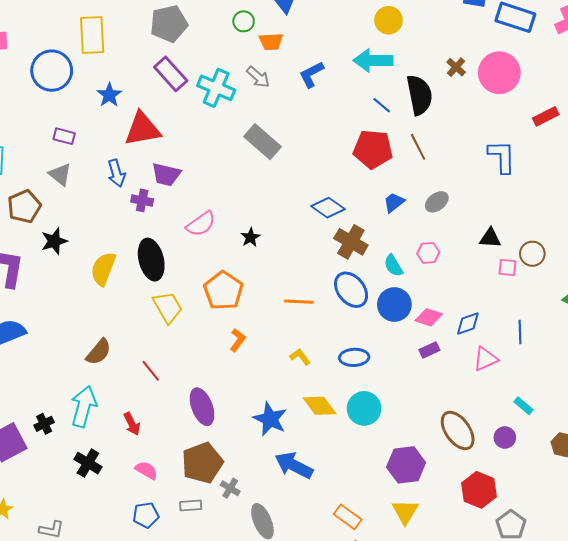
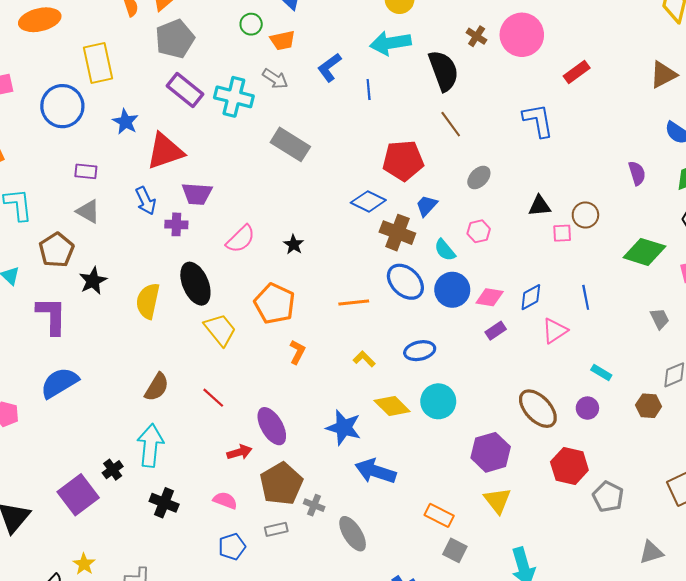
blue line: (382, 105) -> (369, 90), moved, turned 54
red pentagon: (373, 149) -> (403, 160), moved
blue trapezoid: (394, 202) -> (427, 206), moved
red arrow: (132, 424) -> (239, 452), moved, turned -70

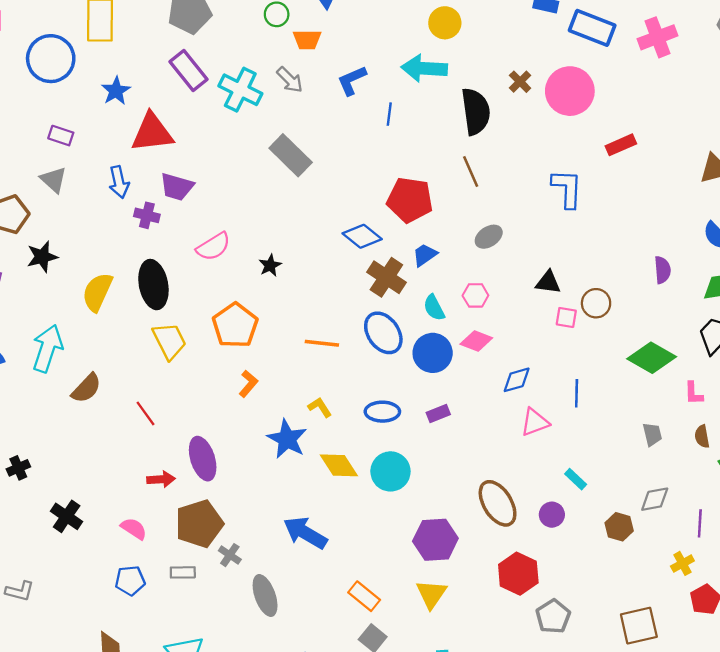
pink diamond: (490, 297) -> (476, 341), moved
purple rectangle: (496, 331) -> (438, 414), moved
blue star: (344, 428) -> (287, 439), moved
cyan arrow: (150, 445) -> (47, 348), moved

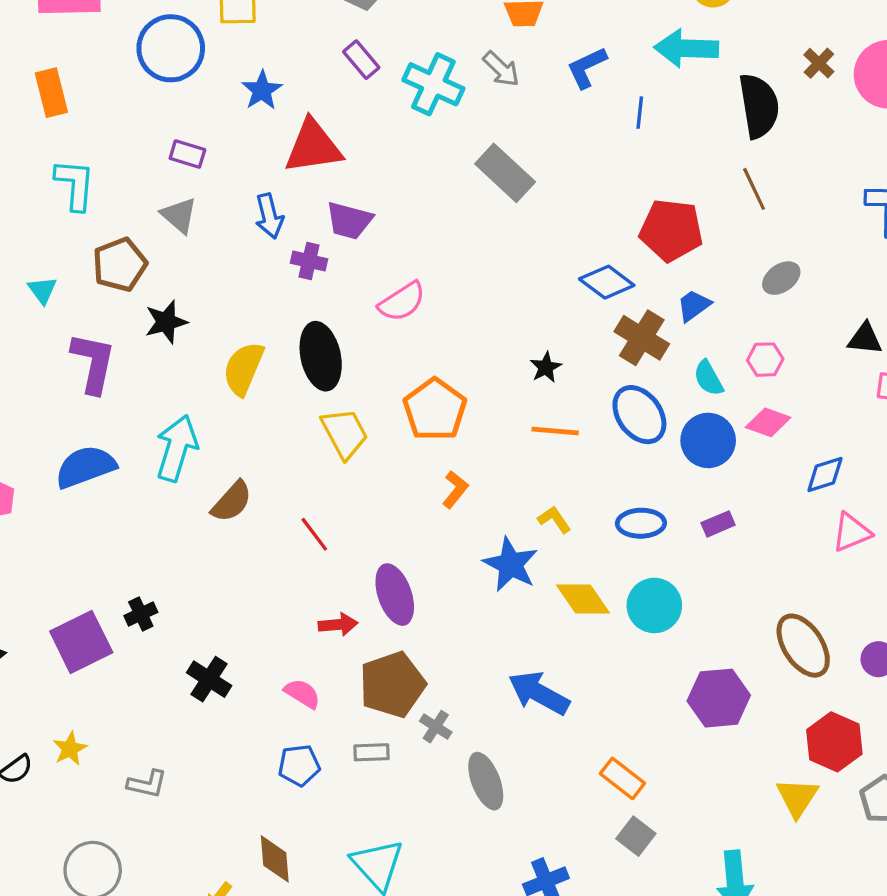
purple rectangle: (189, 70) -> (361, 60), size x0.7
black star: (270, 265) -> (546, 367), moved
yellow triangle: (431, 594) -> (797, 797), moved

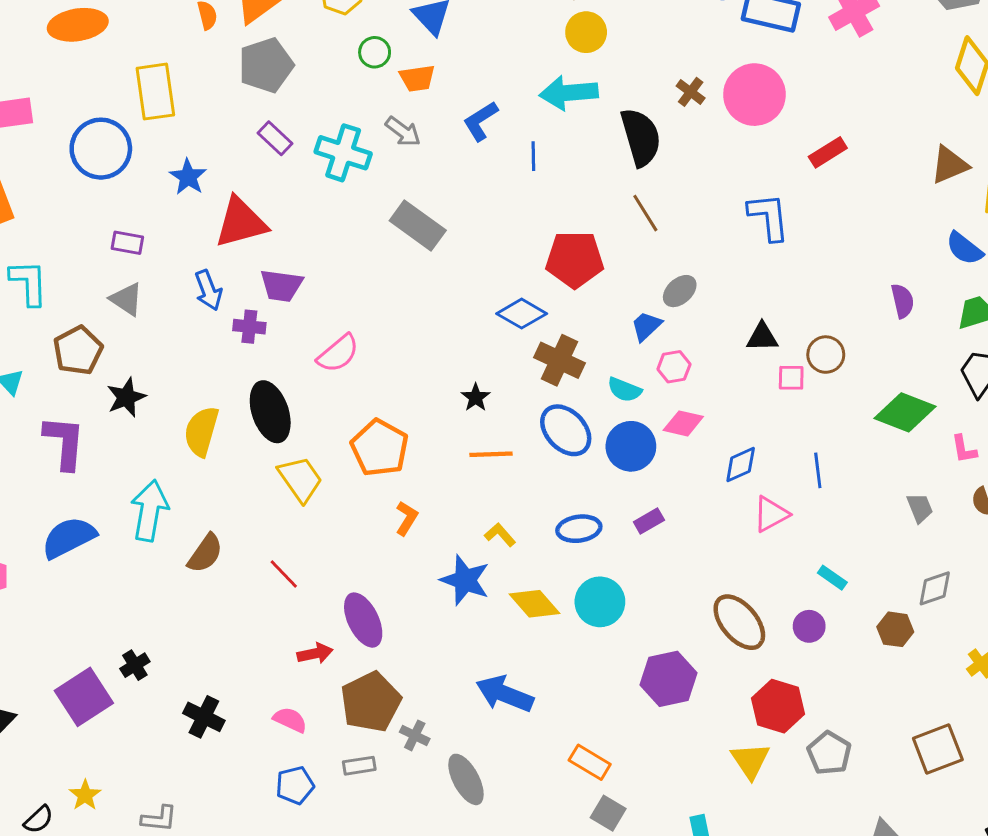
blue trapezoid: (694, 305) -> (646, 326), moved
cyan semicircle: (708, 378) -> (624, 390), turned -32

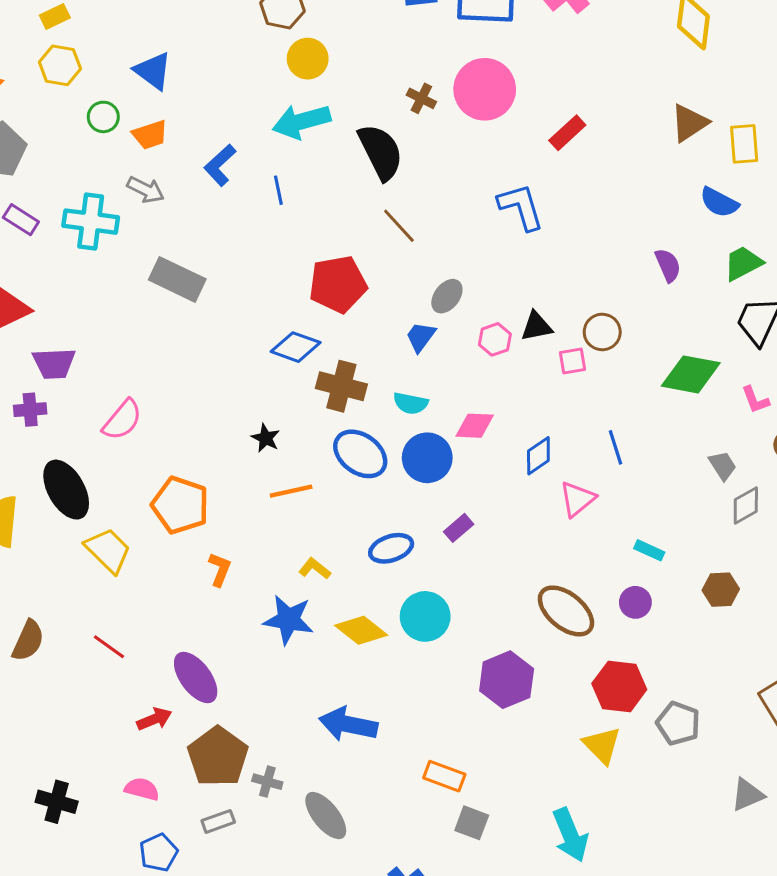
pink hexagon: (674, 367) -> (495, 339), moved
gray diamond: (935, 588) -> (746, 505), moved

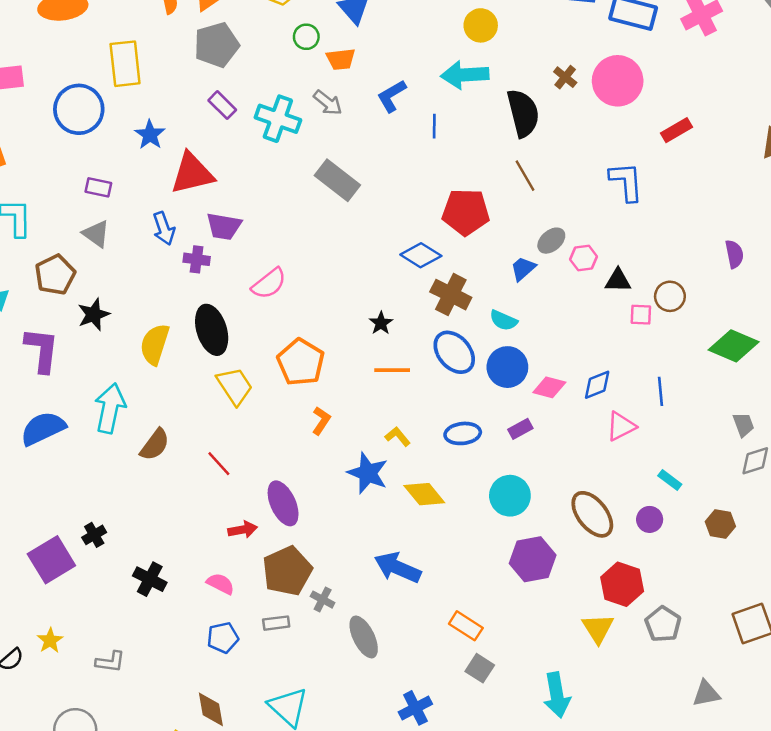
pink hexagon: (495, 339) -> (584, 258), moved
pink diamond: (475, 426) -> (549, 387), moved
cyan circle: (425, 616) -> (510, 496), moved

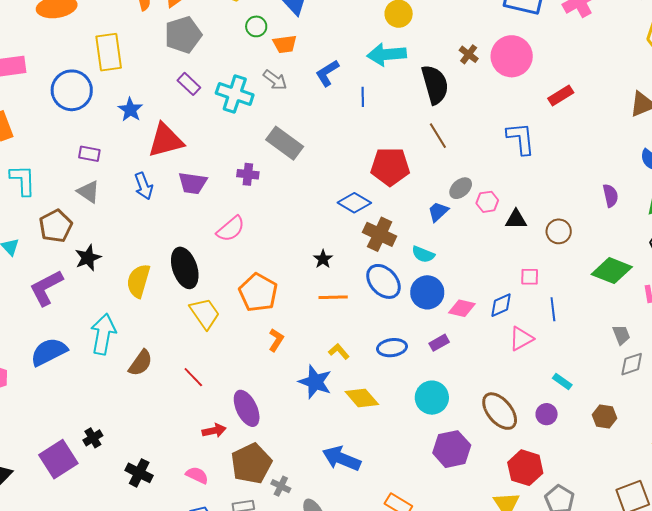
purple cross: (197, 259) -> (248, 174), moved
pink square: (641, 315) -> (530, 277), moved
purple L-shape: (42, 350) -> (46, 288), turned -123

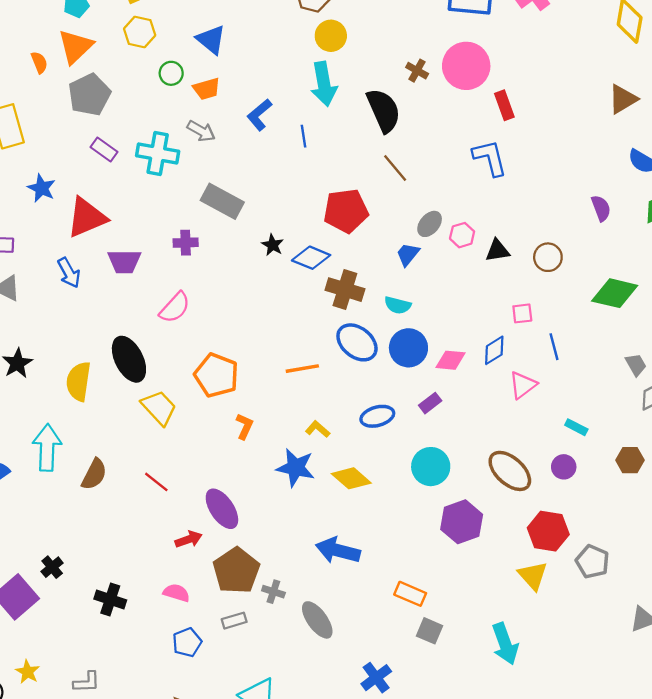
cyan arrow: (387, 54) -> (324, 84), turned -87
red rectangle: (561, 95) -> (504, 105), moved, turned -70
black star: (323, 259) -> (273, 245), moved

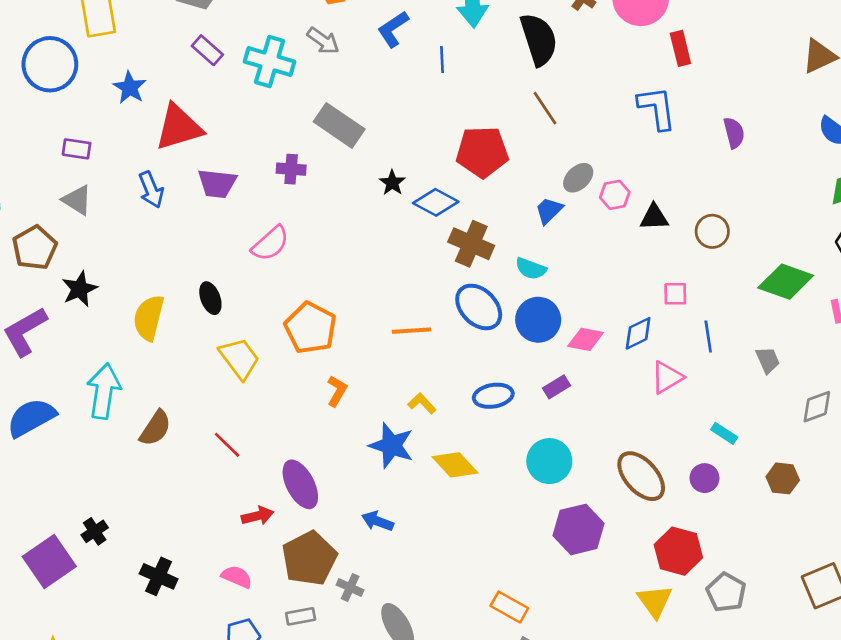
purple semicircle: (601, 208) -> (734, 133), moved
black ellipse: (129, 359) -> (210, 298), size x0.6
gray trapezoid: (636, 365) -> (768, 360), moved
blue arrow: (338, 550) -> (378, 521), moved, size x0.6

